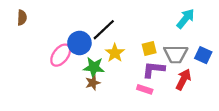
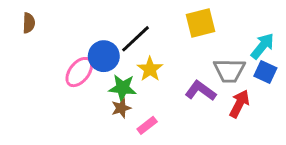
cyan arrow: (186, 19) -> (263, 46), moved
yellow square: (149, 48) -> (200, 23), moved, size x1.5
purple L-shape: (154, 69) -> (200, 91), turned 30
pink rectangle: (145, 89) -> (147, 125), moved, turned -56

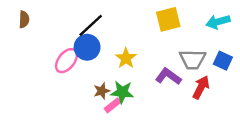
black line: (136, 39) -> (91, 25), moved
cyan arrow: (263, 46) -> (218, 22), moved, turned -145
green star: (123, 88) -> (122, 92), moved
pink rectangle: (147, 125) -> (113, 105), moved

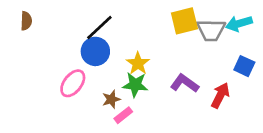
gray trapezoid: (192, 59) -> (211, 30), moved
pink ellipse: (66, 61) -> (73, 83), moved
green star: (122, 92) -> (135, 85), moved

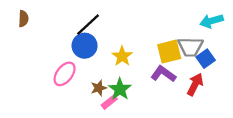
yellow square: (184, 21) -> (169, 52), moved
gray trapezoid: (211, 30) -> (190, 47), moved
blue square: (244, 66) -> (206, 59), moved, turned 30
green star: (135, 85) -> (120, 89), moved, turned 30

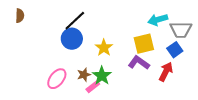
cyan arrow: (212, 21) -> (158, 20), moved
gray trapezoid: (190, 47) -> (181, 30), moved
pink ellipse: (65, 74) -> (57, 79), moved

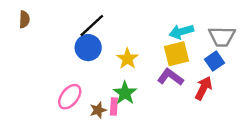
cyan arrow: (158, 20) -> (181, 32), moved
brown star: (84, 75) -> (98, 110), moved
pink rectangle: (93, 87) -> (114, 106), turned -48

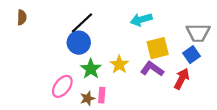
cyan arrow: (181, 32) -> (141, 20), moved
yellow star: (127, 59) -> (119, 64), moved
green star: (125, 93) -> (91, 69), moved

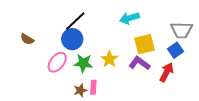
brown semicircle: (22, 17) -> (27, 39), moved, turned 120
green star: (91, 69) -> (83, 63), turned -30
pink ellipse: (62, 86) -> (57, 62), moved

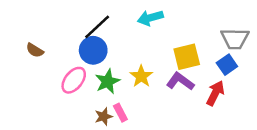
cyan arrow: (129, 18) -> (150, 18), moved
green star: (83, 63) -> (107, 81), turned -30
pink rectangle: (93, 87) -> (120, 113), turned -32

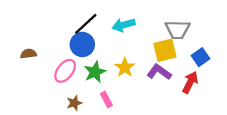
cyan arrow: (150, 18) -> (124, 25), moved
gray trapezoid: (235, 39) -> (178, 30), moved
brown semicircle: (35, 50) -> (28, 54), moved, turned 140
brown star: (104, 117) -> (74, 103), moved

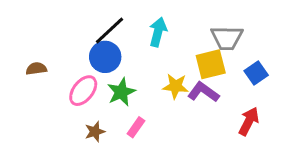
cyan arrow: (124, 25) -> (158, 32), turned 120
yellow star: (125, 67) -> (176, 86), moved, turned -30
red arrow: (190, 82) -> (249, 121), moved
pink rectangle: (106, 100) -> (136, 127), turned 63

